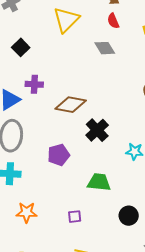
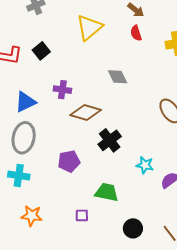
gray diamond: (105, 48) -> (118, 77), moved
purple cross: (34, 84) -> (62, 90), moved
purple square: (75, 217) -> (82, 215), moved

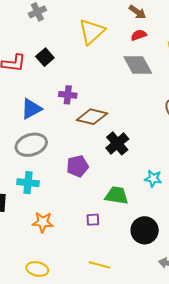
red semicircle: (136, 33) -> (139, 35), turned 91
gray diamond: (118, 77) -> (138, 65), moved, size x1.4
gray ellipse: (24, 138) -> (31, 145), turned 64
cyan star: (145, 165) -> (153, 179), moved
black circle: (133, 228) -> (145, 230), size x1.4

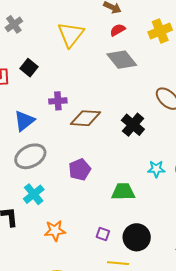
black cross: (117, 143) -> (133, 125), moved
cyan cross: (28, 183) -> (34, 194), turned -35
purple square: (93, 220) -> (103, 234), moved, turned 32
black circle: (145, 230) -> (137, 237), moved

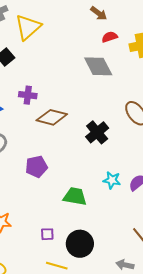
red semicircle: (118, 30) -> (110, 37), moved
yellow triangle: (71, 34) -> (28, 27), moved
purple square: (103, 234) -> (47, 234), turned -32

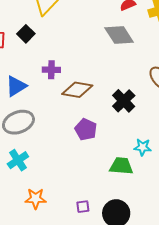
purple pentagon: (36, 167) -> (86, 129), moved, turned -30
green trapezoid: (75, 196) -> (121, 166), moved

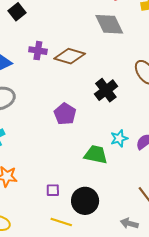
brown diamond: (77, 90) -> (70, 56), moved
cyan star: (143, 147) -> (119, 138), turned -30

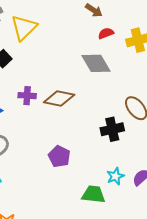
black cross: (106, 90) -> (112, 129), moved, turned 30

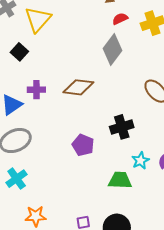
gray diamond: (96, 63) -> (112, 49), turned 72
purple cross: (27, 96) -> (36, 90), moved
black cross: (112, 129) -> (122, 127), moved

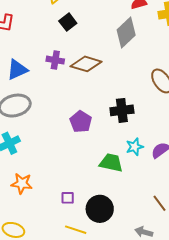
black square: (19, 52) -> (68, 22), moved
purple cross: (36, 90) -> (55, 60), moved

